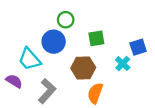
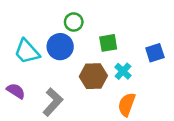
cyan trapezoid: (29, 59) -> (27, 52), moved
cyan cross: (123, 64) -> (123, 71), moved
orange semicircle: (95, 93) -> (127, 104), moved

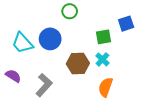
green circle: (74, 22) -> (70, 11), moved
green square: (108, 43) -> (103, 37), moved
blue square: (155, 53) -> (126, 24), moved

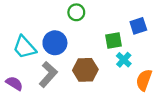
cyan cross: (102, 59) -> (124, 60), moved
gray L-shape: (44, 85) -> (48, 74), moved
orange semicircle: (106, 87) -> (144, 80), moved

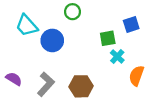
cyan trapezoid: (24, 47) -> (27, 26), moved
brown hexagon: (85, 70) -> (81, 86), moved
gray L-shape: (48, 74) -> (46, 84), moved

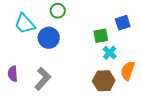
green circle: (73, 12) -> (58, 11), moved
purple semicircle: (14, 79) -> (13, 74), turned -126
brown hexagon: (81, 86) -> (104, 81), moved

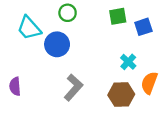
green square: (101, 36) -> (118, 16), moved
gray L-shape: (43, 79) -> (73, 88), moved

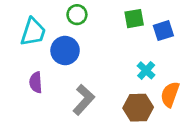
cyan trapezoid: (29, 28) -> (33, 32), turned -120
purple semicircle: (15, 86) -> (36, 82), moved

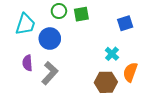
green square: (134, 19) -> (81, 14), moved
gray L-shape: (84, 100) -> (50, 73), moved

